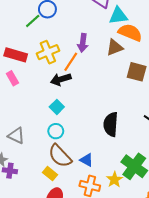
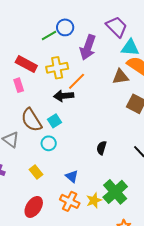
purple arrow: (83, 43) -> (88, 47), moved, size x1.4
black semicircle: (111, 124) -> (102, 148), size x0.6
brown semicircle: (60, 156) -> (31, 120), moved
yellow rectangle: (50, 174) -> (36, 172), moved

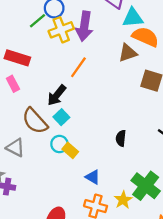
yellow cross: (57, 68) -> (61, 30), moved
black arrow: (64, 96) -> (57, 95), moved, turned -36
yellow rectangle: (36, 172) -> (70, 150), moved

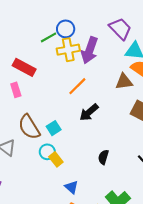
black arrow: (57, 95) -> (89, 112), moved

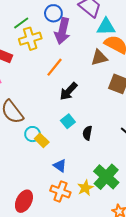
blue circle: (66, 29) -> (53, 13), moved
yellow cross: (68, 50) -> (30, 39), moved
cyan square: (54, 128) -> (68, 121), moved

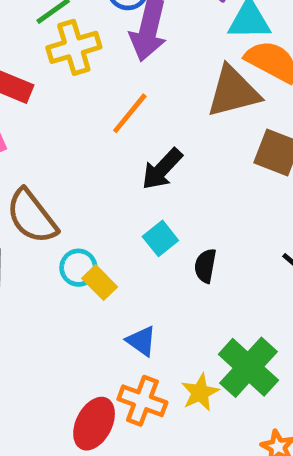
brown triangle: (99, 58) -> (233, 92), size x1.4
red ellipse: (24, 201) -> (94, 424), moved

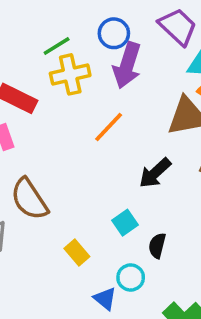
black arrow: (162, 169) -> (155, 173), moved
cyan circle: (78, 268) -> (131, 277), moved

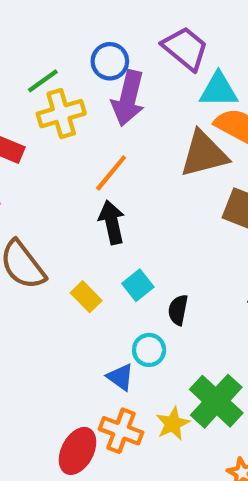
black arrow: (155, 173) -> (112, 222), moved, turned 124
yellow rectangle: (77, 252) -> (86, 297), moved

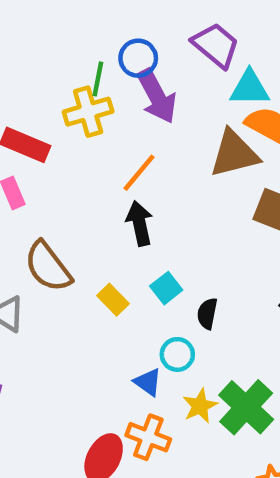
green line: (43, 81) -> (98, 79), moved, turned -44
purple arrow: (128, 98) -> (157, 96), turned -42
yellow star: (173, 424) -> (200, 406), moved

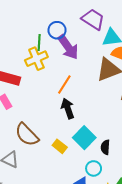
cyan square: (166, 288) -> (84, 138), size x1.5

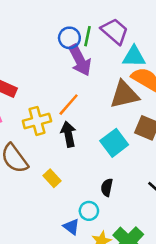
green line: (39, 42) -> (87, 36), moved
yellow cross: (36, 59) -> (37, 121), moved
cyan square: (84, 138) -> (114, 143), moved

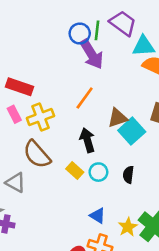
brown triangle: (124, 95) -> (118, 118), moved, size x0.7
yellow cross: (37, 121) -> (40, 117), moved
black arrow: (68, 134) -> (87, 140), moved
cyan circle: (89, 211) -> (98, 172), moved

